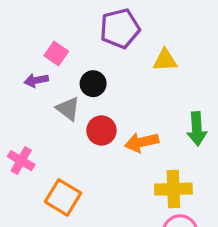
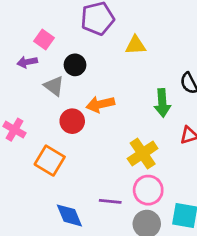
red circle: (101, 130) -> (72, 121), moved
orange arrow: (142, 142) -> (100, 104), moved
yellow cross: (173, 189) -> (143, 154), turned -32

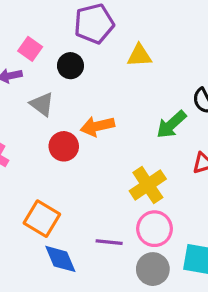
black circle: (75, 65) -> (70, 66), moved
green arrow: (162, 103) -> (171, 124), turned 52
orange square: (50, 161) -> (42, 219), moved

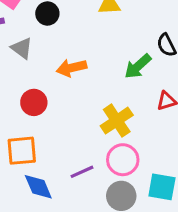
red circle: (64, 146) -> (34, 102), moved
orange square: (42, 219) -> (22, 151), turned -36
purple line: (109, 242) -> (82, 172), turned -30

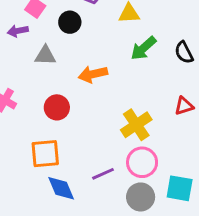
gray triangle: (22, 48) -> (45, 55), turned -35
green arrow: (138, 66) -> (143, 48), moved

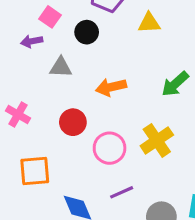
green arrow: (143, 48) -> (175, 84), moved
orange square: (45, 154) -> (35, 171), moved
pink circle: (142, 162) -> (110, 148), moved

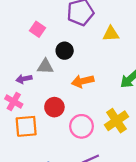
black circle: (87, 32) -> (65, 51), moved
purple arrow: (32, 41) -> (24, 79), moved
orange square: (35, 171) -> (26, 126), moved

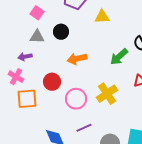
gray triangle: (45, 66) -> (37, 37), moved

